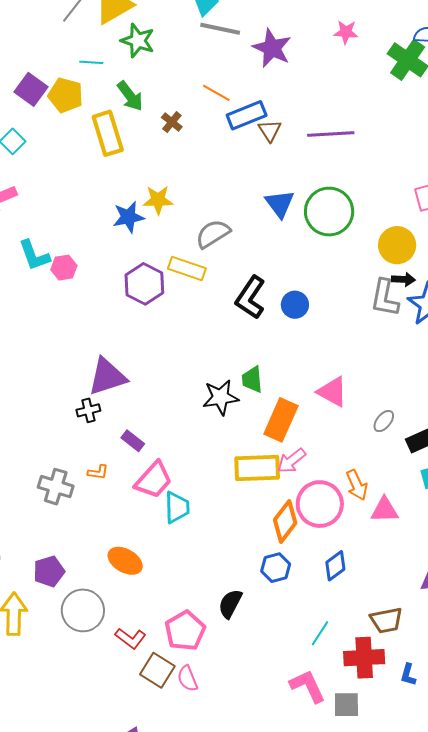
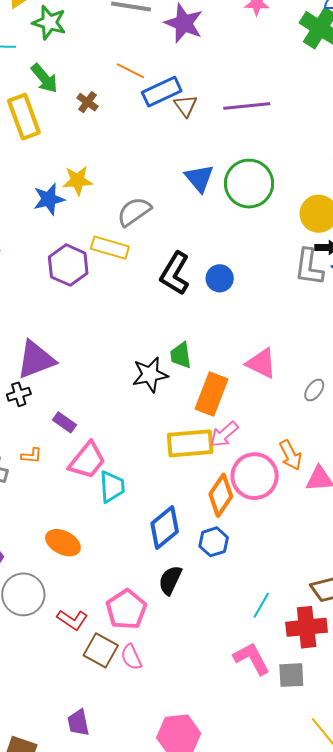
blue diamond: (335, 566) -> (165, 527), moved, size x1.4

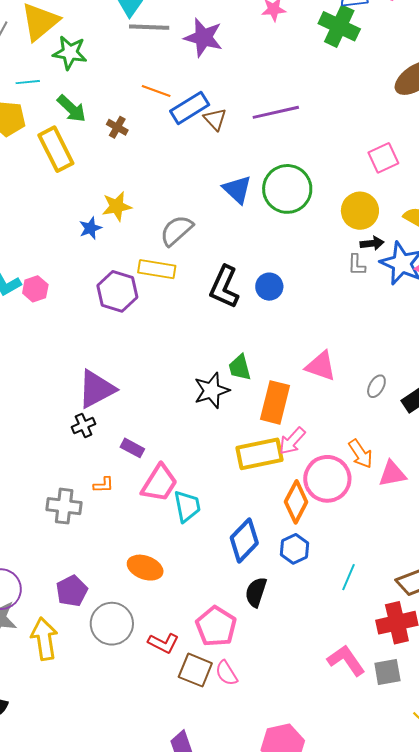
blue star: (49, 199) -> (90, 228), size x0.7
gray L-shape: (309, 267) -> (357, 265), size x0.6
cyan line: (261, 605) -> (348, 577), moved

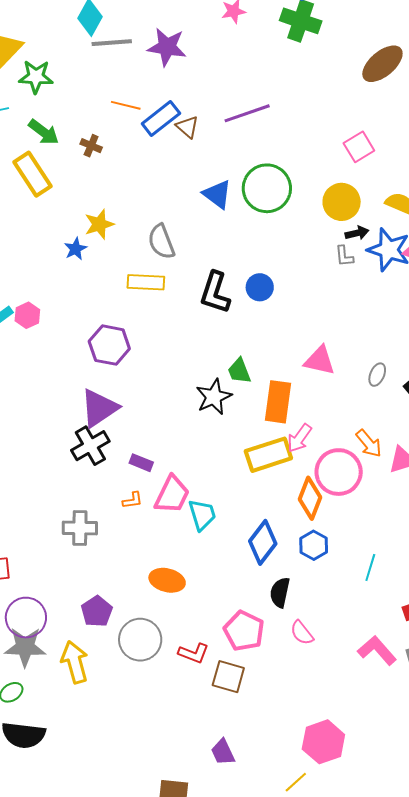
gray semicircle: (176, 230) -> (161, 242), turned -63
purple hexagon: (117, 291) -> (109, 345), moved
black cross: (84, 425) -> (90, 446), size x1.6
orange L-shape: (103, 485) -> (132, 500), moved
pink semicircle: (226, 673) -> (302, 633), moved

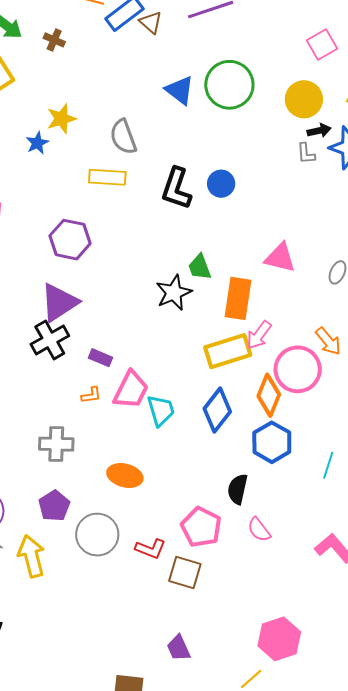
gray cross: (80, 528) -> (56, 444), moved
blue diamond: (263, 542) -> (217, 410), moved
blue hexagon: (314, 545) -> (272, 442), size x1.4

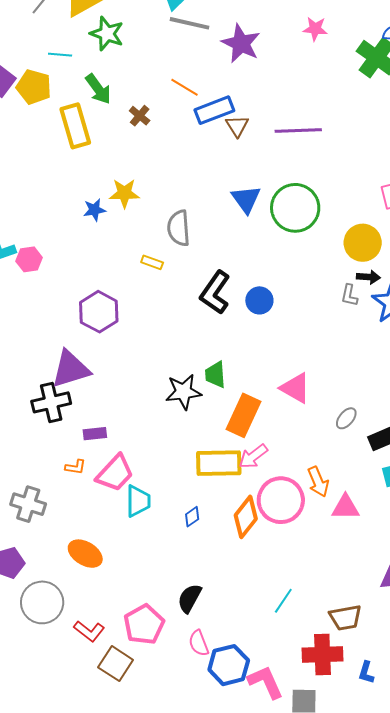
yellow rectangle: (107, 177) -> (152, 262), size x0.6
purple rectangle: (101, 358) -> (95, 434), turned -45
blue diamond: (217, 410) -> (192, 517), size x0.5
blue hexagon: (272, 442) -> (229, 665), moved

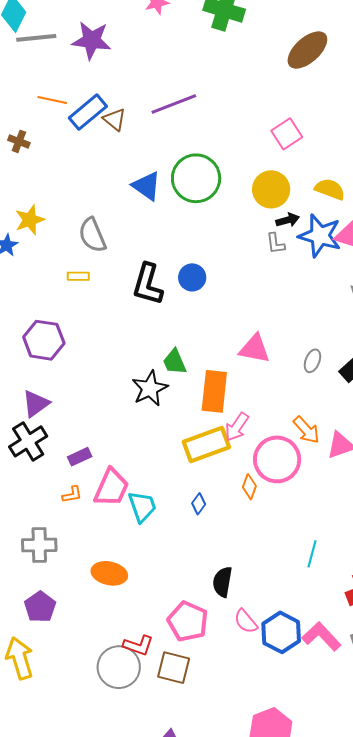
purple triangle: (71, 369) -> (36, 404), size x0.7
orange diamond: (246, 517) -> (249, 487), size x0.6
gray circle: (42, 602) -> (119, 667), moved

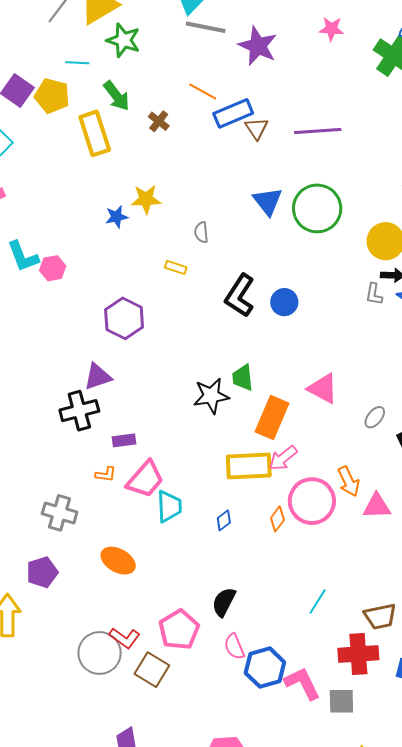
gray semicircle: (92, 235) -> (201, 232), size x0.6

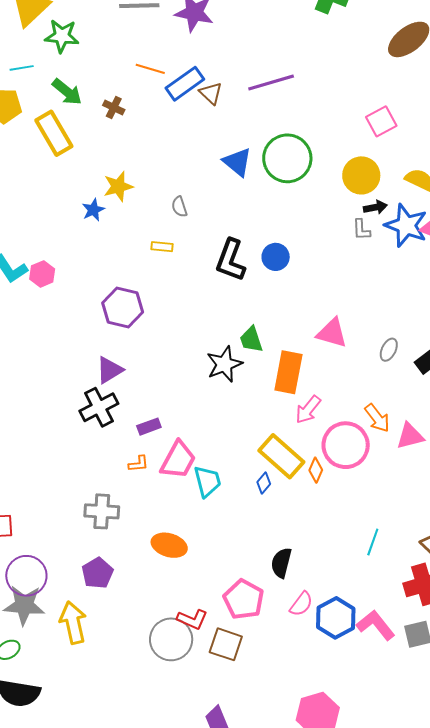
yellow rectangle: (249, 466) -> (281, 456), moved, turned 57
pink semicircle: (234, 647) -> (301, 604), turned -108

